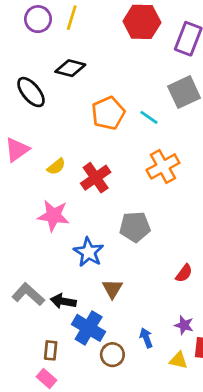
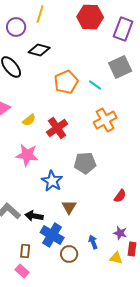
purple circle: (38, 19) -> (16, 27), moved

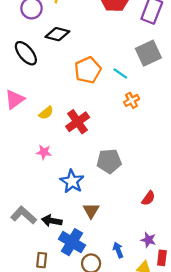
orange cross: (105, 120) -> (132, 100), moved, size x0.6
pink star: (27, 155) -> (44, 152), size x0.6

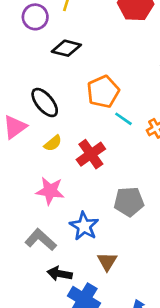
black ellipse: (26, 53) -> (45, 103), moved
cyan line: (120, 73) -> (123, 119), moved
pink star: (44, 152) -> (50, 191), size x1.5
gray L-shape: (24, 215) -> (41, 240), moved

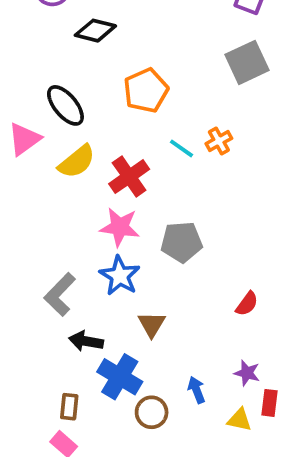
cyan line: (123, 119) -> (181, 148), moved
yellow semicircle: (53, 143) -> (77, 162), size x1.5
pink star: (50, 191) -> (120, 227), moved
gray L-shape: (41, 240) -> (60, 294), turned -88

